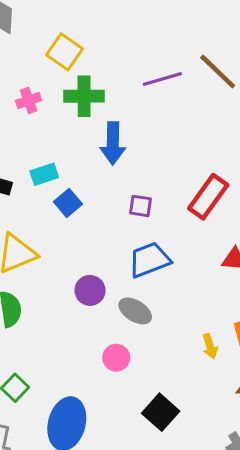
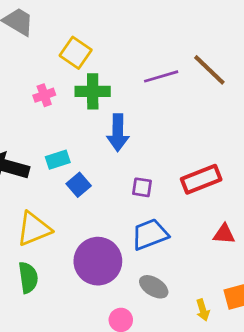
red rectangle: (208, 197) -> (201, 179), turned 33
purple circle: (90, 290) -> (98, 261), size x1.8
gray ellipse: (135, 311) -> (154, 287), moved

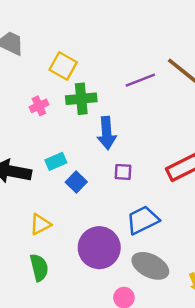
purple square: (142, 187) -> (123, 172), moved
yellow triangle: (34, 229) -> (40, 224), size x0.7
gray ellipse: (154, 287) -> (150, 266), size x1.4

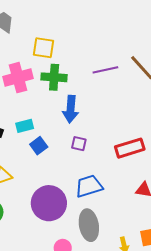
yellow square: (63, 66) -> (43, 48), turned -30
pink cross: (39, 106) -> (18, 78), size x1.8
gray ellipse: (150, 266) -> (89, 225), turned 44

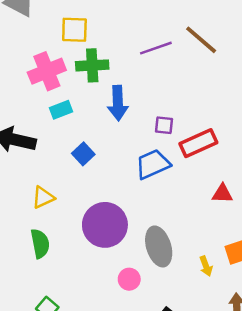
cyan rectangle: (25, 126) -> (61, 110), moved
purple square: (79, 144) -> (164, 125), moved
blue trapezoid: (89, 186) -> (153, 164), moved

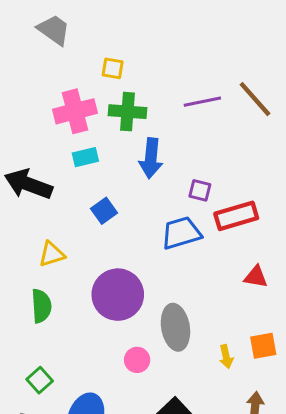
yellow square: (74, 30) -> (113, 68), size x0.7

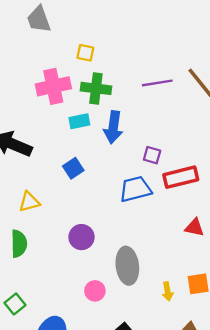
gray trapezoid: (54, 30) -> (39, 19), turned -148
cyan rectangle: (85, 157) -> (79, 121), moved
purple circle: (118, 295) -> (82, 237), size x0.6

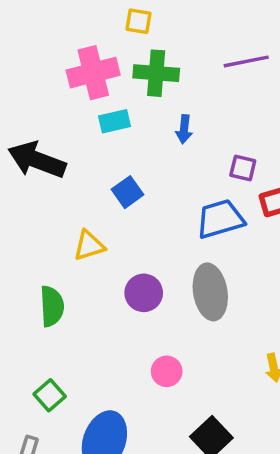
cyan rectangle: (79, 121) -> (115, 121), moved
blue arrow: (113, 127) -> (184, 129), size x0.6
yellow triangle: (29, 202) -> (89, 246), moved
gray ellipse: (127, 266) -> (210, 292), moved

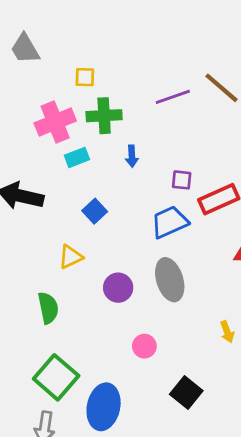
green square: (50, 395) -> (56, 377), size x1.8

